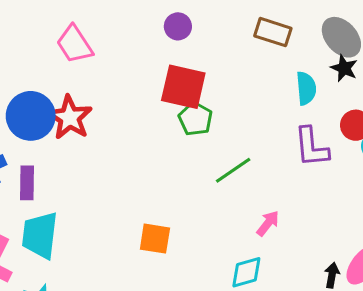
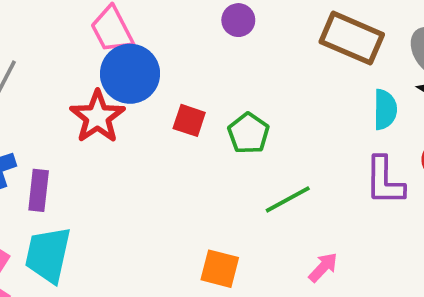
brown rectangle: (273, 32) -> (352, 38), size x1.4
red square: (183, 87) -> (189, 120), moved, size x0.6
blue circle: (31, 116) -> (130, 74), moved
orange square: (155, 239) -> (220, 269), moved

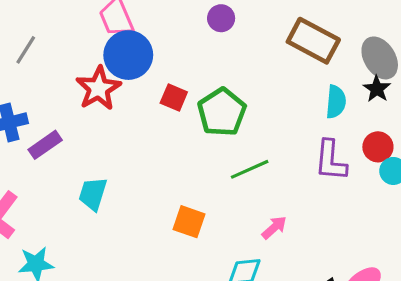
green pentagon: (248, 133) -> (222, 112), size x1.4
purple rectangle: (39, 190) -> (45, 145), turned 44
cyan trapezoid: (48, 255) -> (93, 194), moved, size x0.7

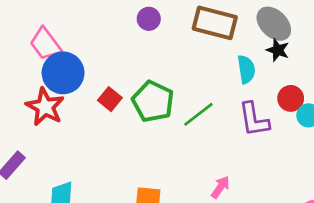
purple circle: (221, 18) -> (149, 19), moved
red square: (174, 97) -> (110, 99), turned 30
green line: (250, 169) -> (198, 114), moved

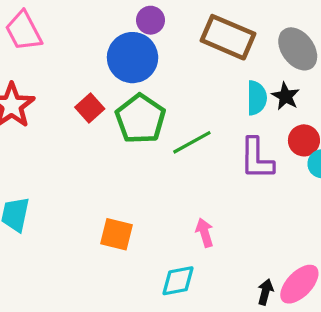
black star: (278, 50) -> (286, 96), moved
blue circle: (63, 73) -> (133, 58), moved
pink arrow: (220, 187) -> (205, 233), turned -60

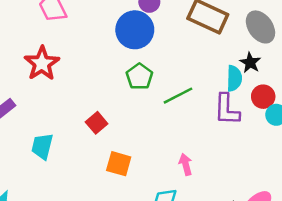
cyan semicircle: (257, 98) -> (234, 78), moved
red square: (90, 108) -> (97, 123), moved
green pentagon: (140, 119) -> (139, 76), size x0.7

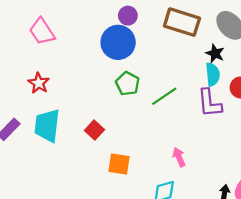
red star: (42, 63) -> (39, 83), size x0.7
black star: (250, 63) -> (215, 53), moved
cyan trapezoid: (42, 146) -> (47, 126), moved, size x1.4

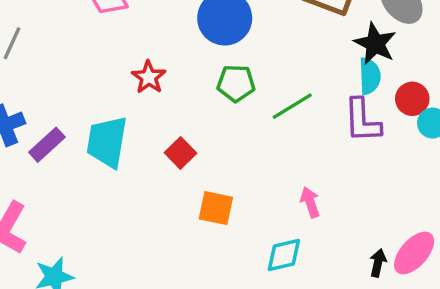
black star: (215, 53) -> (375, 44), size x1.4
red star: (39, 83) -> (149, 77), moved
green pentagon: (128, 84) -> (236, 83), turned -30

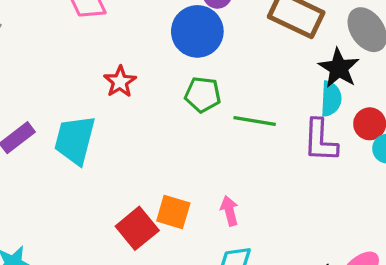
green line: (292, 106) -> (255, 121), turned 36
red square: (180, 153) -> (137, 228), moved, size x1.4
pink arrow: (310, 202) -> (229, 211), moved

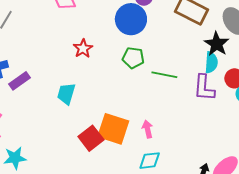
cyan trapezoid: (75, 140) -> (66, 94), moved, size x0.7
orange square: (173, 212) -> (113, 129), size x1.5

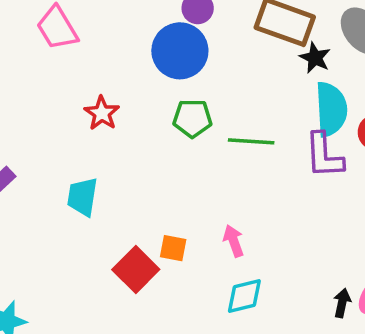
black star: (217, 44) -> (315, 58), moved, size x0.7
cyan semicircle: (211, 62) -> (331, 109), size x1.4
orange square: (113, 129) -> (173, 248), size x0.5

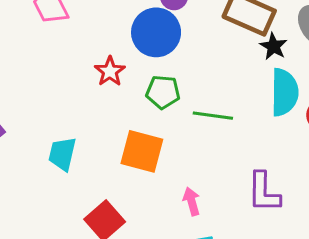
red star: (102, 113) -> (110, 71), moved
purple L-shape: (324, 155) -> (264, 192), moved
orange square: (173, 248) -> (142, 151), moved, size x1.8

